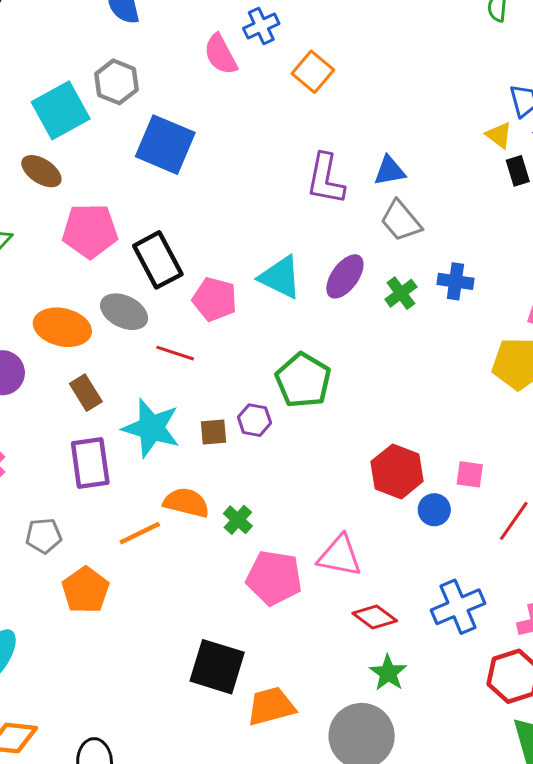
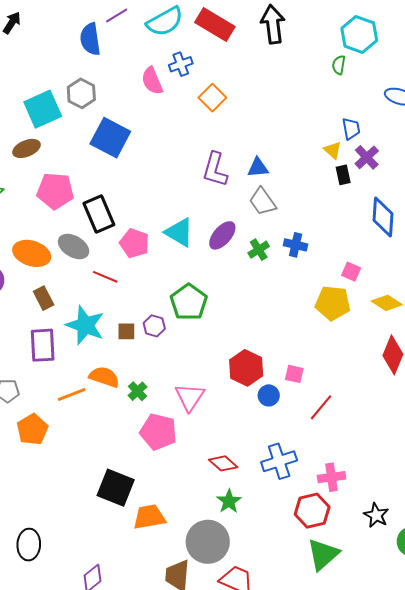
brown ellipse: (41, 171) -> (26, 148), turned -60
pink triangle: (340, 556) -> (190, 397), moved, turned 48

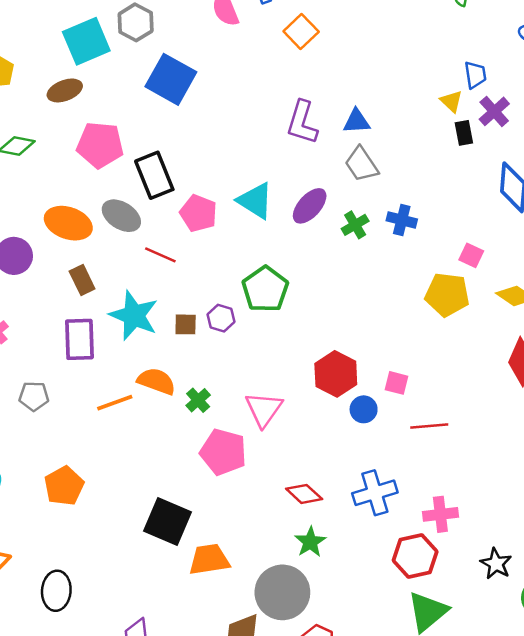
red line: (321, 407) -> (429, 426), turned 44
orange pentagon: (32, 429) -> (64, 486), moved

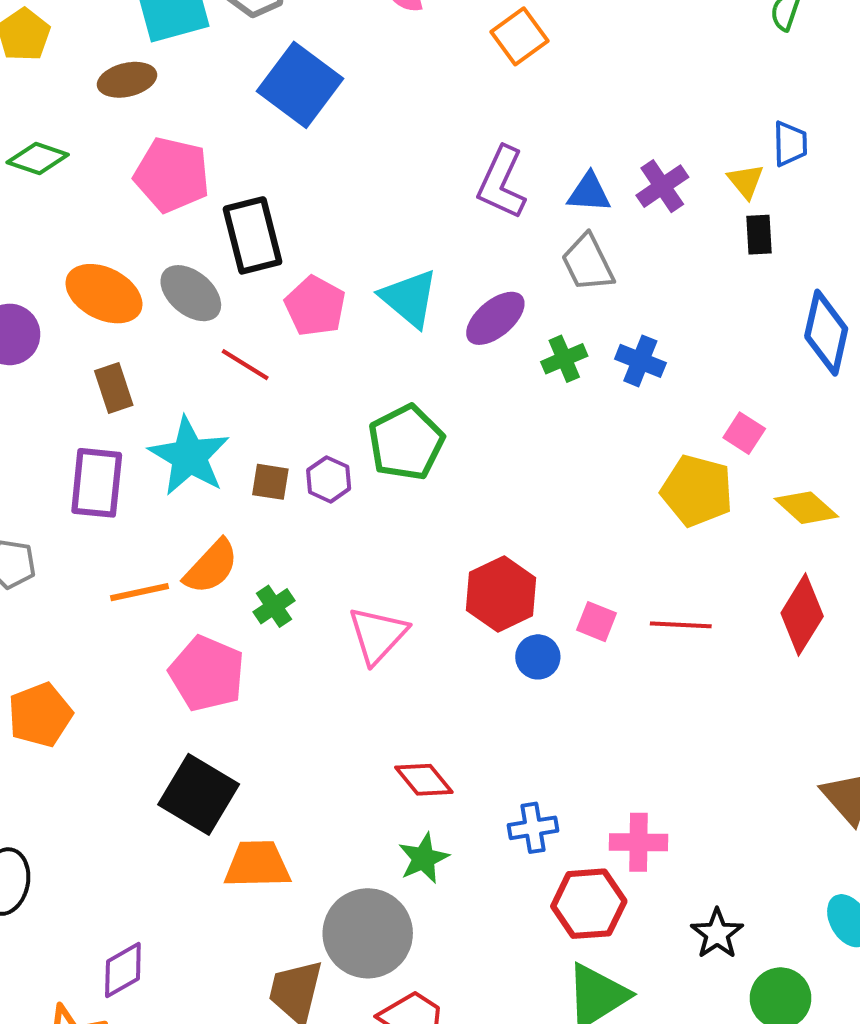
purple cross: (494, 111) -> (662, 186), moved
orange semicircle: (156, 381) -> (211, 567), turned 105
red line: (429, 426) -> (681, 625), moved
pink pentagon: (223, 452) -> (207, 674), moved
blue cross: (375, 493) -> (533, 828), moved, size x0.7

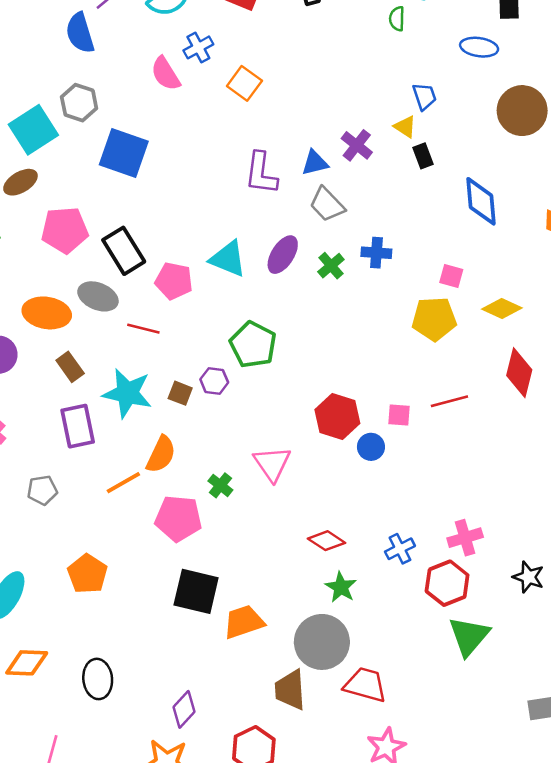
brown square: (270, 482) -> (180, 393), turned 30
green cross: (274, 606) -> (220, 485), moved

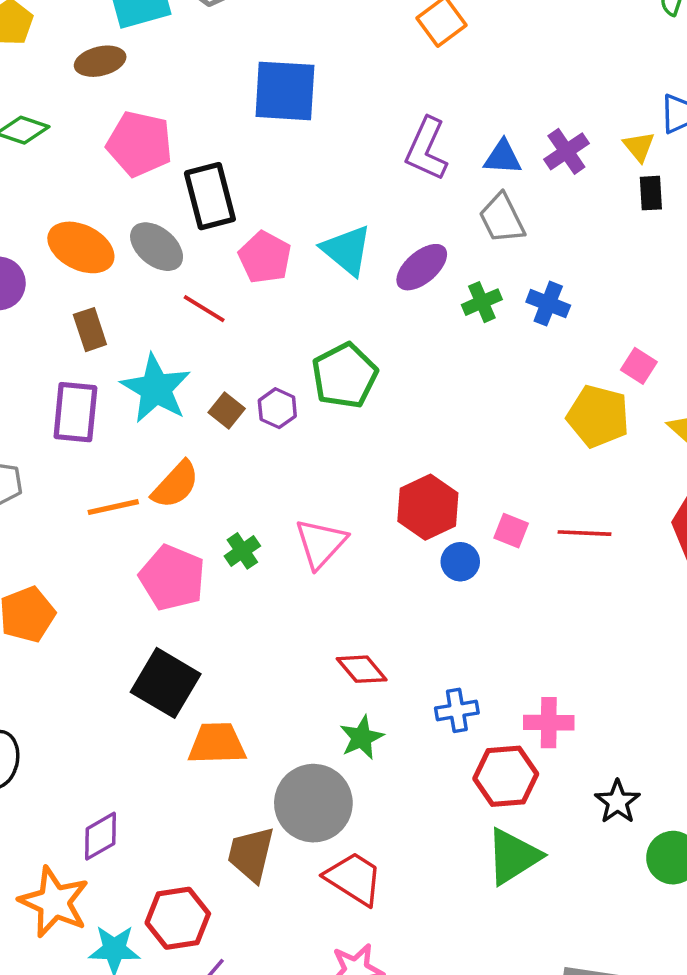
blue square: (124, 153) -> (285, 91), moved, turned -33

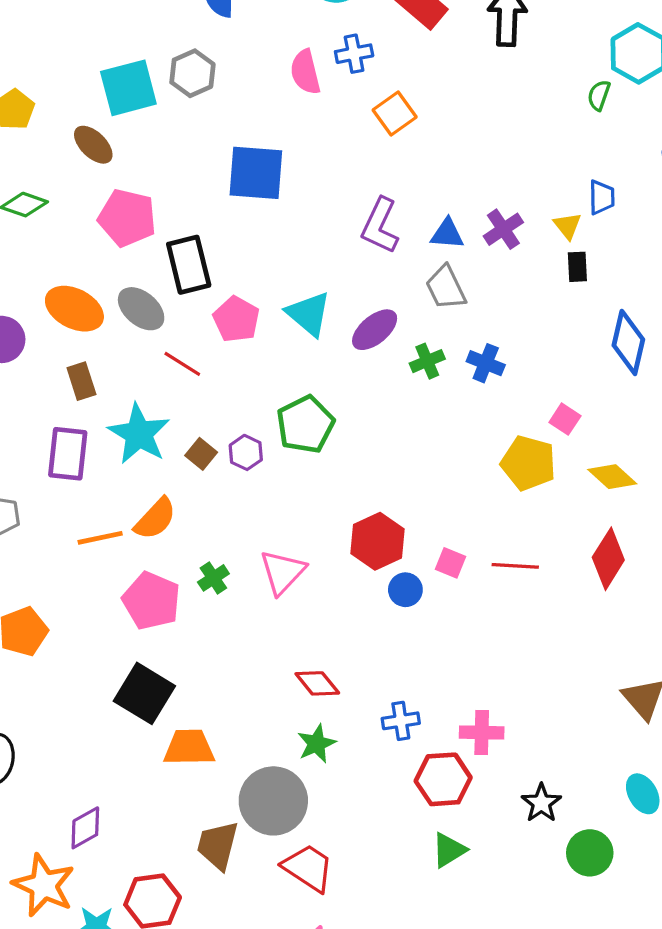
brown ellipse: (100, 61) -> (93, 145), turned 57
green triangle: (513, 856) -> (449, 850), size x0.7

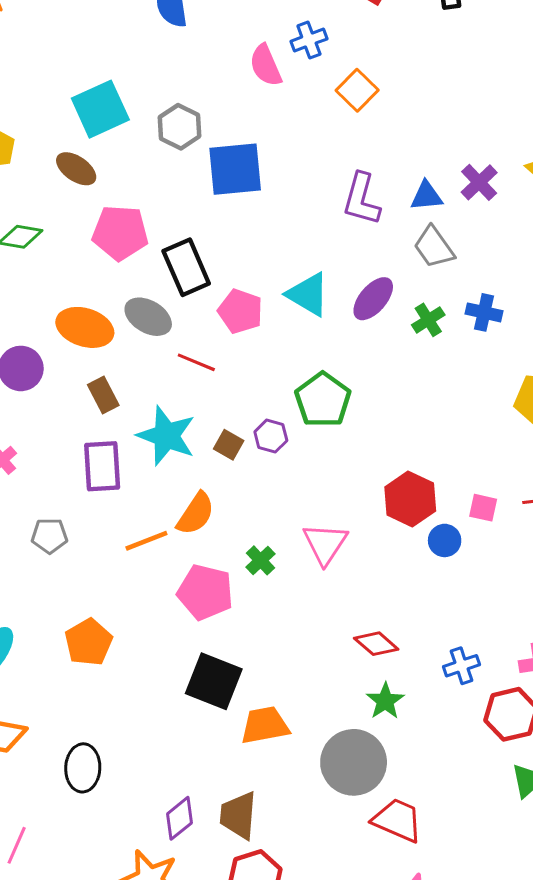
gray hexagon: (192, 73) -> (180, 127), moved
brown trapezoid: (218, 845) -> (238, 815), moved

